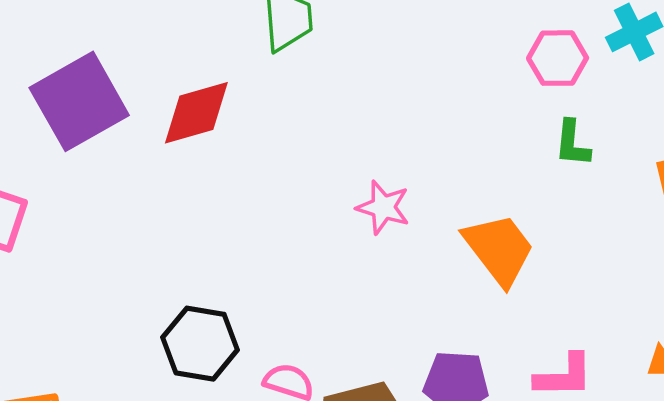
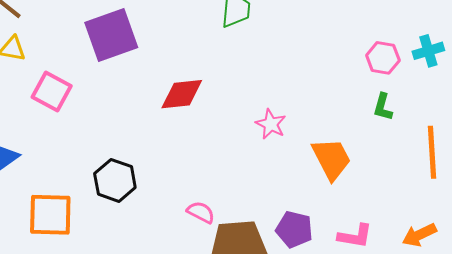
red diamond: (196, 113) -> (182, 94), moved
black hexagon: (200, 344) -> (115, 180), moved

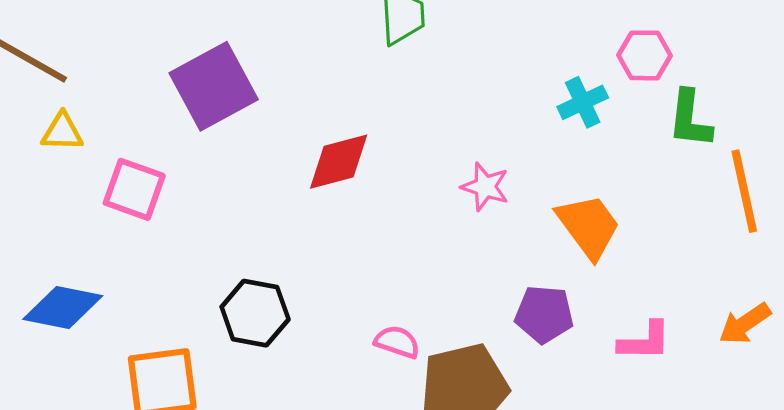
cyan cross: (428, 51) -> (583, 102), moved
green L-shape: (383, 107) -> (690, 119), moved, size x1.4
purple pentagon: (294, 229) -> (544, 314), moved

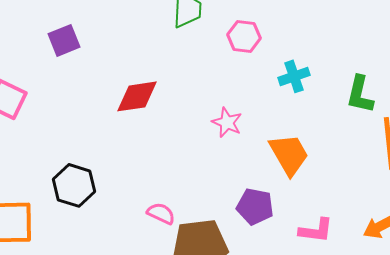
pink hexagon: (644, 55) -> (244, 36), moved
purple square: (214, 86) -> (64, 40), size x0.6

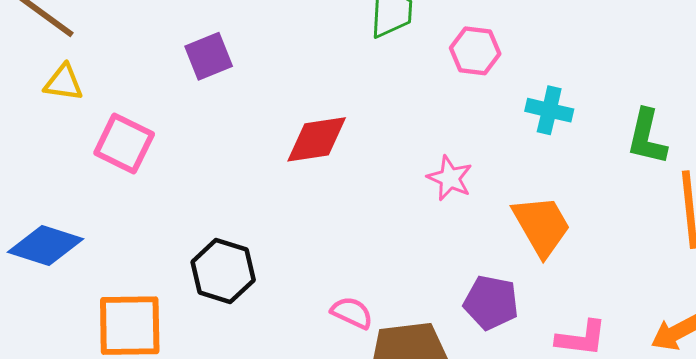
cyan cross: (294, 76) -> (549, 110), turned 32

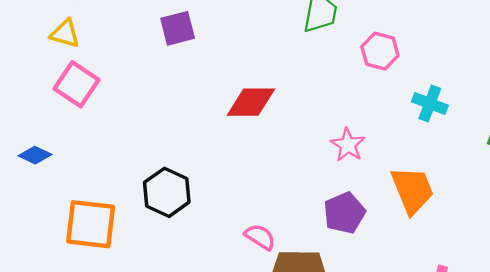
pink square: (124, 143) -> (76, 84), moved
blue diamond: (45, 246) -> (35, 155), size x0.6
purple pentagon: (491, 303) -> (344, 213), moved, turned 30

